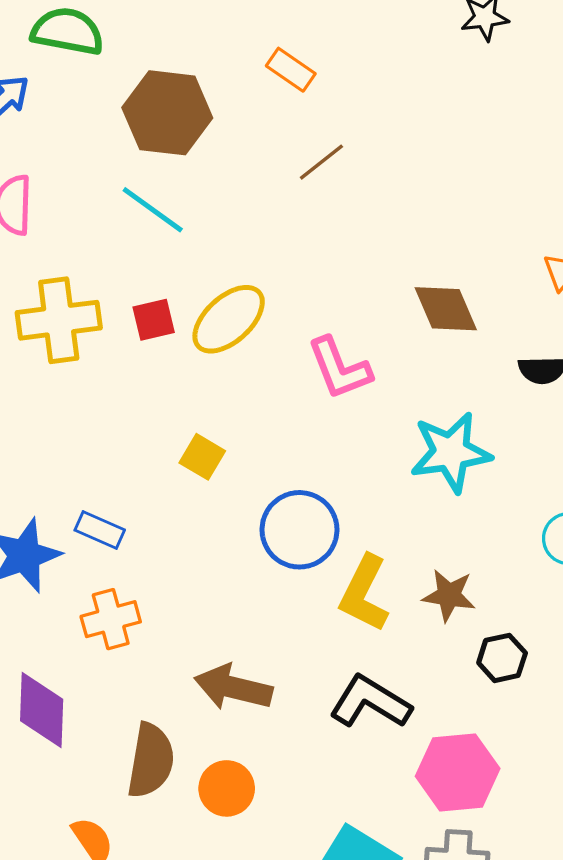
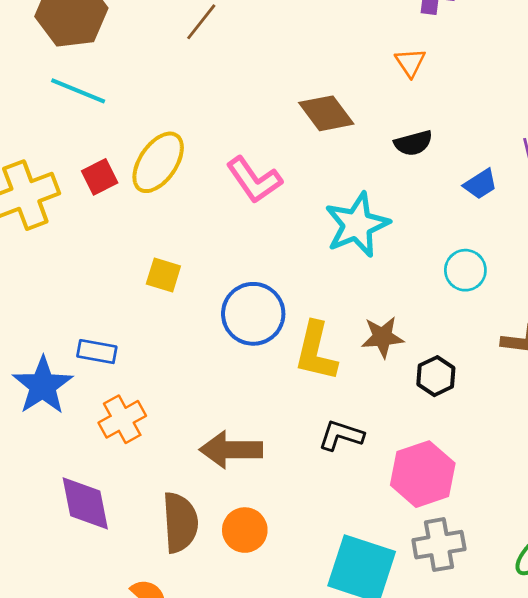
black L-shape: (370, 702) -> (341, 435), size x0.7

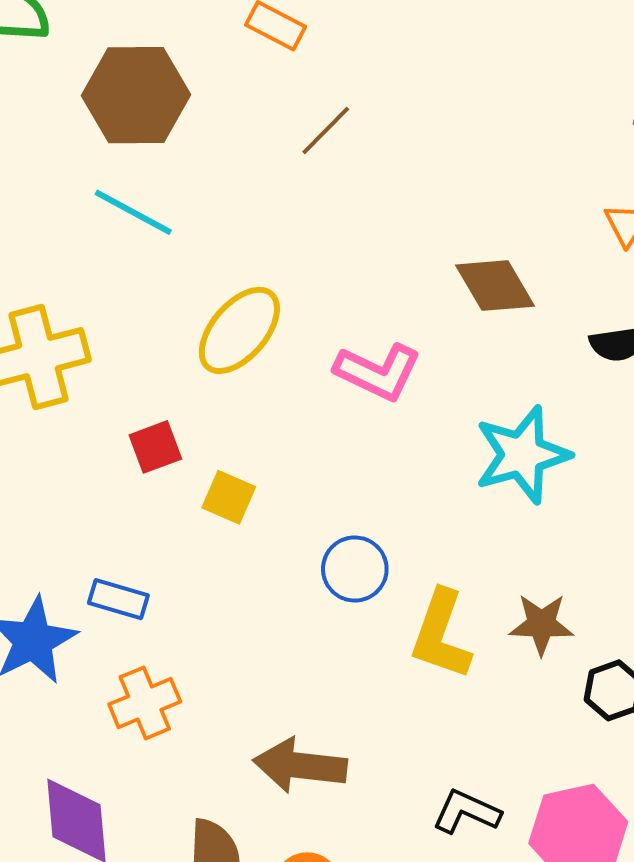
red square: (100, 177) -> (155, 447), moved
pink L-shape: (254, 180) -> (378, 372), turned -36
blue circle: (253, 314) -> (355, 569), size x0.7
black L-shape: (341, 435) -> (466, 812), moved

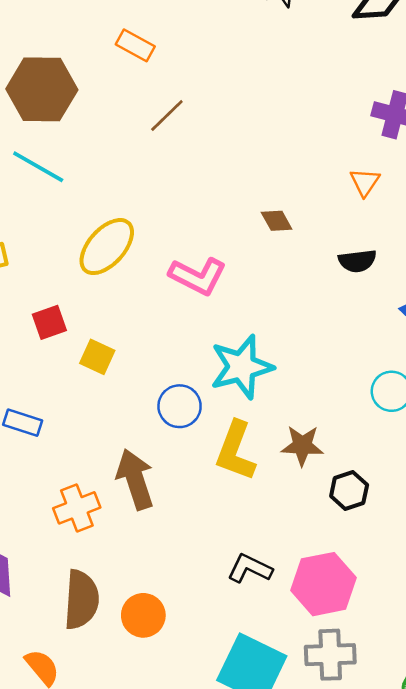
brown diamond: (495, 286) -> (277, 221), size x0.6
cyan star: (522, 455) -> (242, 367), moved
orange cross: (145, 703) -> (77, 508), moved
brown arrow: (300, 766) -> (135, 479), moved, turned 64

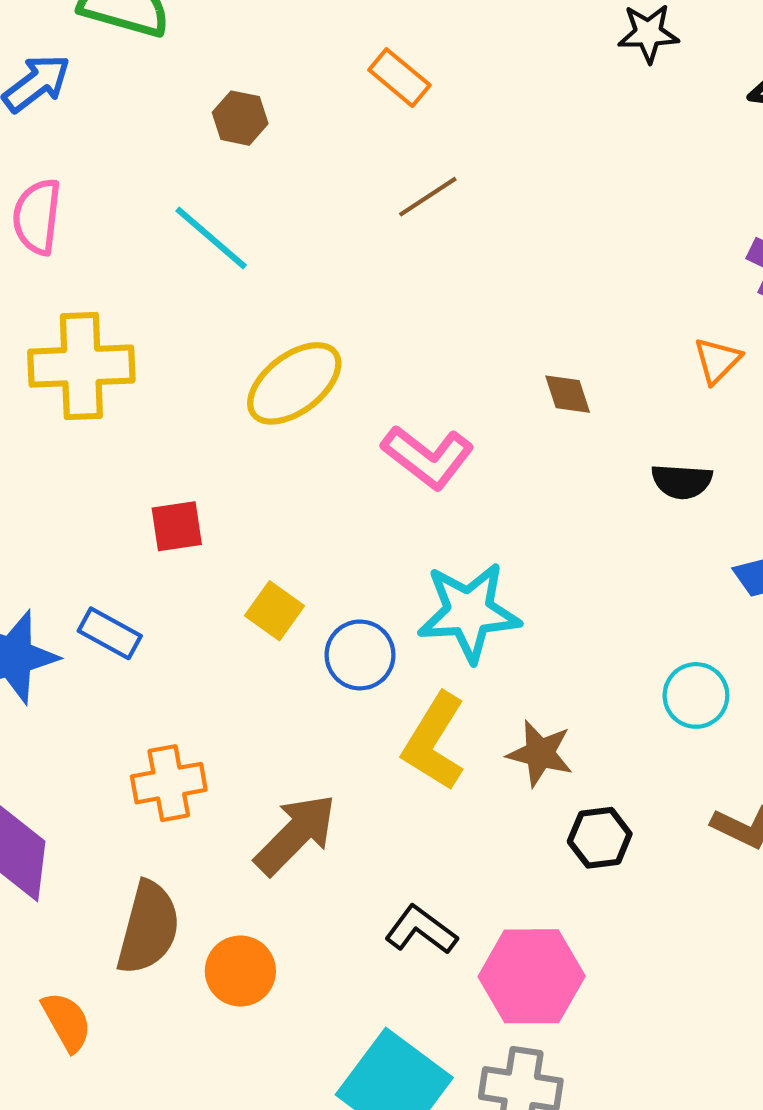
brown hexagon: (42, 89) -> (240, 118), size x0.5
red square: (49, 322) -> (177, 526), moved
yellow square: (97, 357) -> (274, 611), moved
brown arrow: (135, 479) -> (295, 834), moved, turned 52

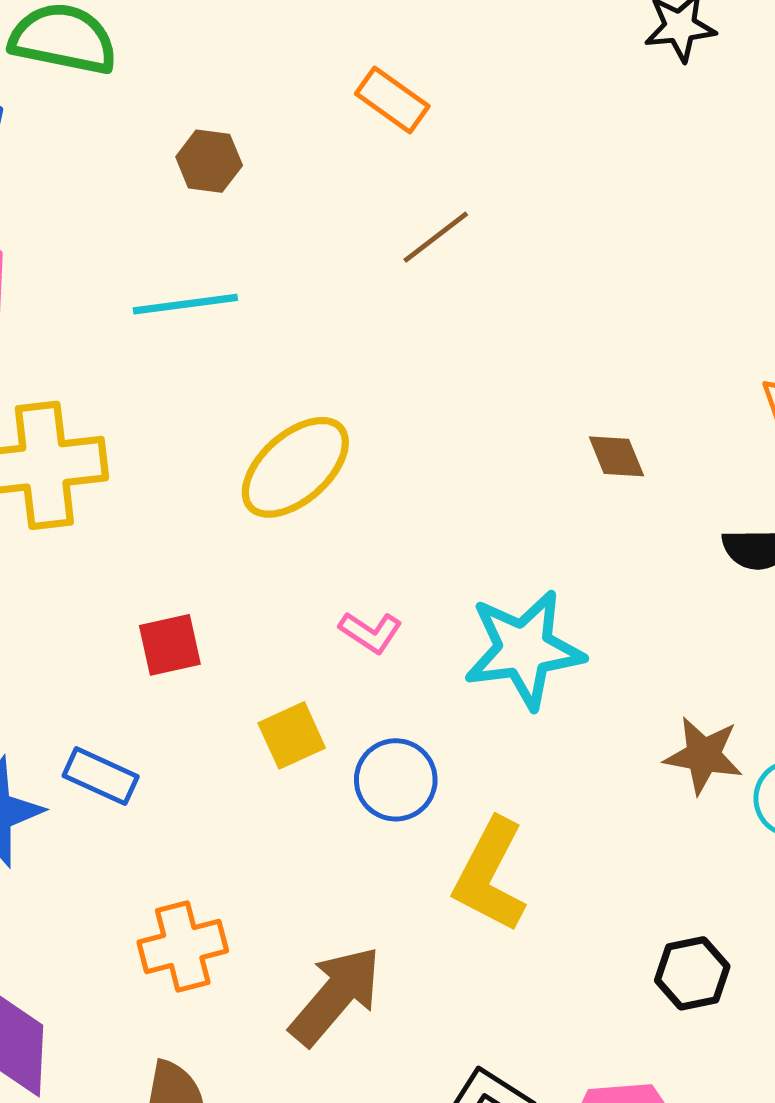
cyan line: (211, 238) -> (185, 304), turned -44
pink L-shape: (428, 457) -> (371, 632), moved, size x0.6
yellow square: (274, 611) -> (292, 735), turned 34
cyan star: (469, 612) -> (524, 649), moved
brown star: (540, 753) -> (703, 755), moved

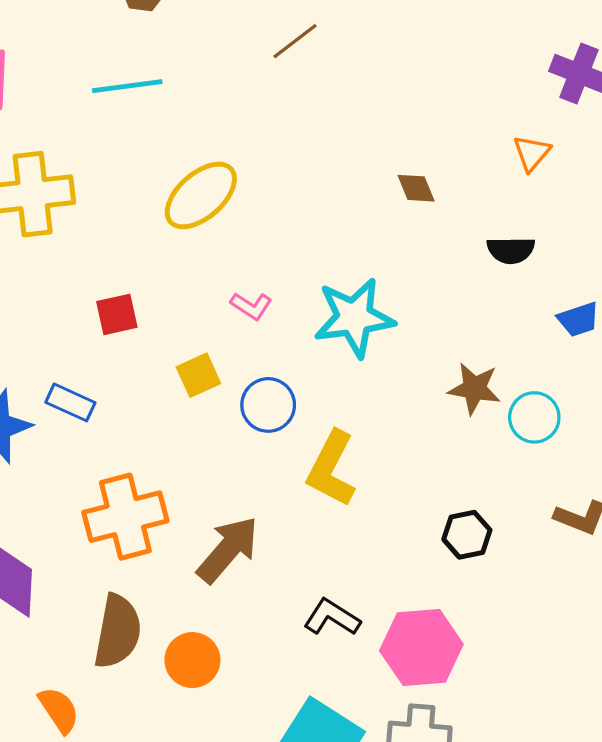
orange cross: (183, 946) -> (125, 517), size x1.4

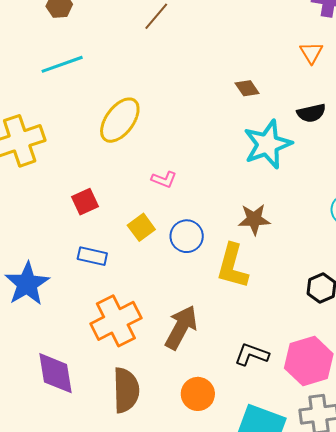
cyan star: (354, 318) -> (268, 144), moved
brown star: (474, 389) -> (254, 219), moved
blue rectangle: (70, 402) -> (92, 256), moved
orange circle: (192, 660) -> (198, 394), moved

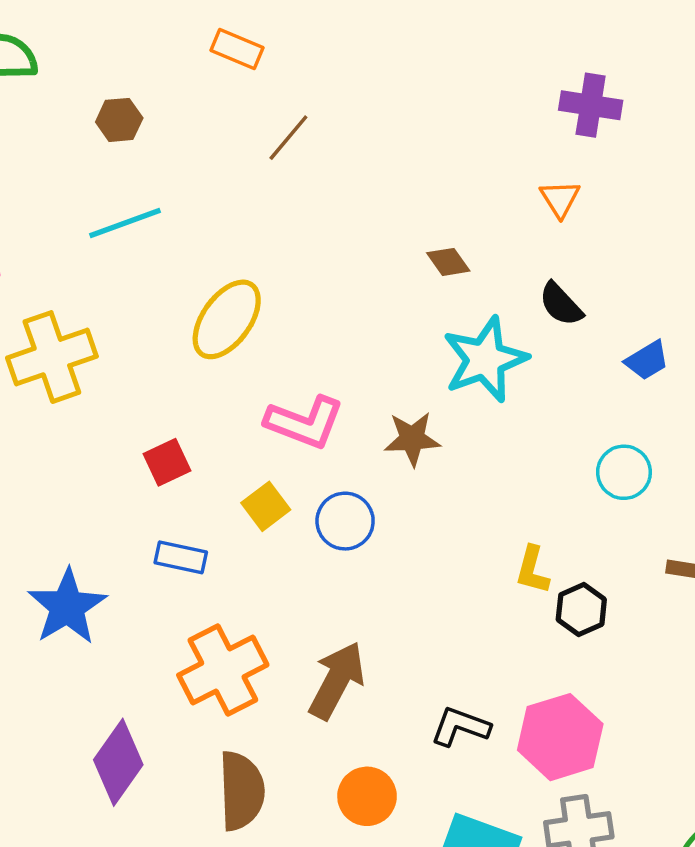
black semicircle: (311, 113) -> (561, 304), turned 60
pink L-shape: (164, 179) -> (305, 422), size x1.8
brown star: (254, 219) -> (412, 439), moved
yellow L-shape: (232, 266) -> (532, 570), moved, size x0.6
purple diamond: (56, 373) -> (118, 762), turned 45

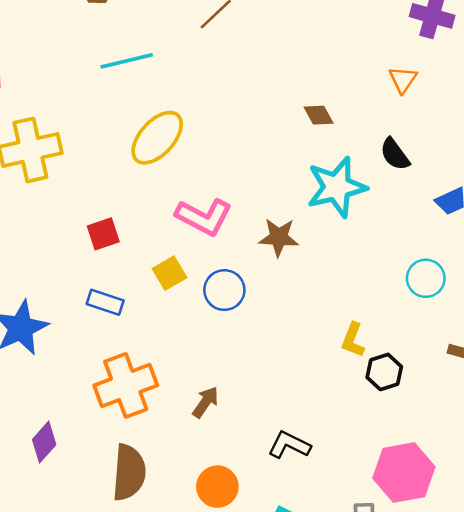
cyan line: (125, 223) -> (127, 61), moved
brown arrow: (337, 680) -> (205, 402), size x0.6
pink hexagon: (560, 737) -> (404, 473), moved
purple diamond: (118, 762) -> (44, 442), size x0.7

